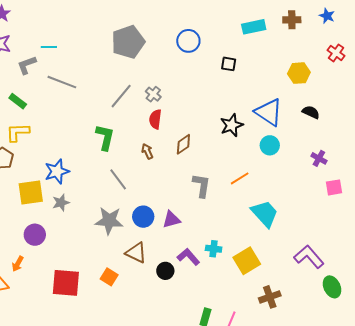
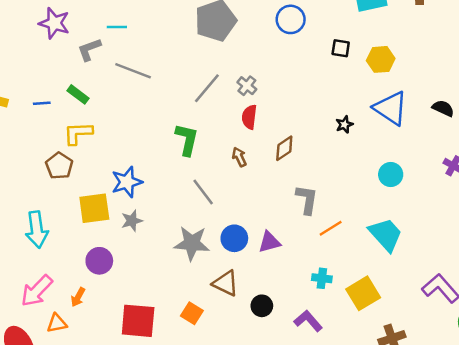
yellow hexagon: (299, 73) -> (381, 59), moved
black star: (232, 125) -> (344, 124), size x0.6
cyan circle: (270, 145) -> (391, 175), moved
orange line: (240, 178) -> (331, 228), moved
purple L-shape: (188, 257) -> (308, 321), moved

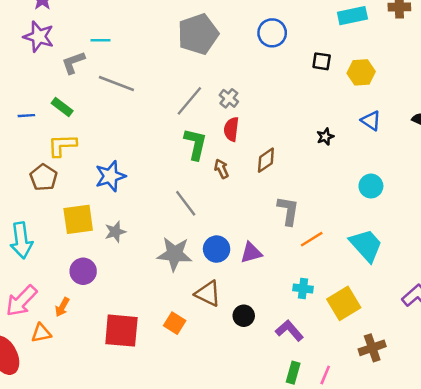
blue triangle: (391, 108) -> (371, 121), size x0.6
green L-shape: (187, 139) -> (196, 144), moved
blue star: (127, 182) -> (110, 176), moved

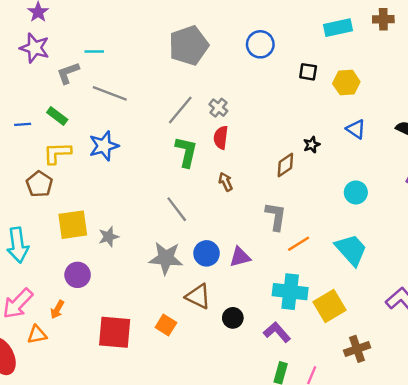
brown diamond: (266, 160) -> (285, 165), moved
brown arrow: (221, 169) -> (226, 182), moved
blue star: (110, 176) -> (104, 146), moved
cyan cross: (303, 289) -> (290, 292), size x1.8

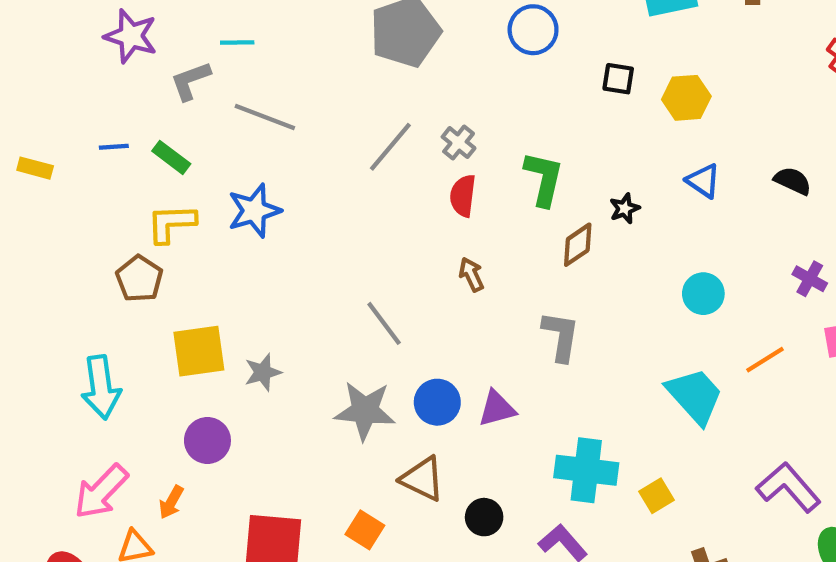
blue line: (23, 124) -> (114, 147), moved
green L-shape: (186, 152) -> (544, 179), moved
orange line: (299, 244) -> (765, 360), moved
yellow square: (330, 306) -> (656, 496), size x0.6

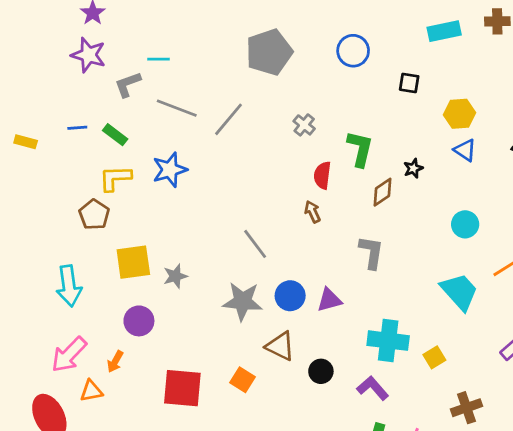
yellow hexagon: (686, 98) -> (459, 114), moved
gray line: (390, 147) -> (229, 119), moved
red semicircle: (463, 196) -> (322, 175), moved

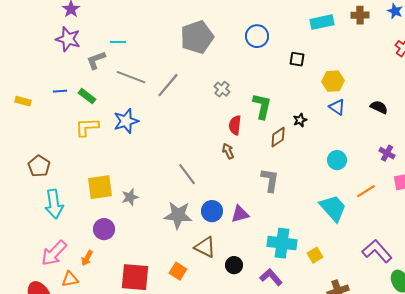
brown pentagon: (94, 215) -> (39, 166), moved

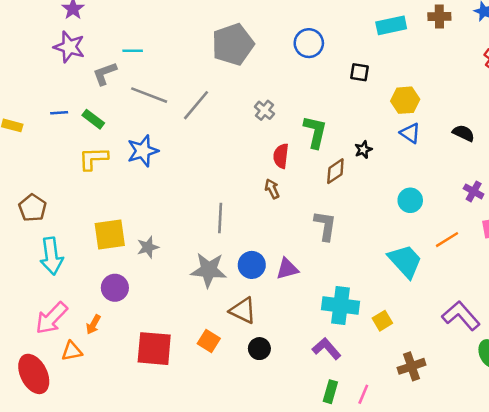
gray line: (187, 174) -> (220, 218), turned 40
black circle: (234, 265) -> (259, 349), moved

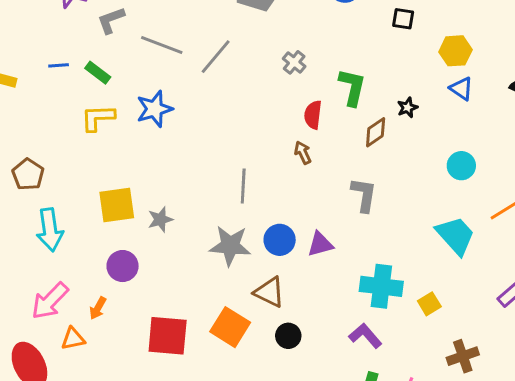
orange square: (209, 341) -> (230, 327), size x1.5

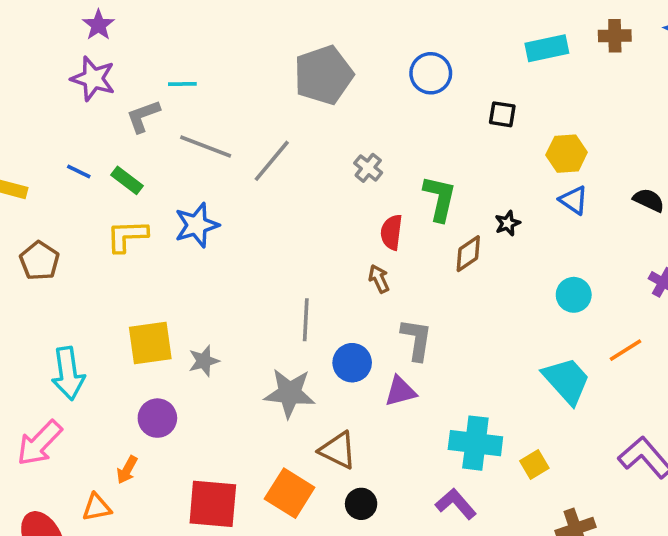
blue line: (59, 65) -> (79, 172), turned 30
brown pentagon: (28, 174) -> (39, 261), moved
gray L-shape: (364, 195) -> (416, 339), moved
blue circle: (280, 240) -> (352, 363), moved
pink arrow: (50, 301) -> (39, 443), moved

